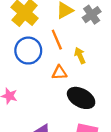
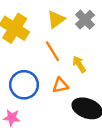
blue circle: (28, 51) -> (24, 85), moved

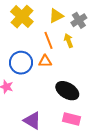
yellow arrow: (79, 64) -> (69, 41), moved
orange triangle: (60, 85) -> (45, 61), moved

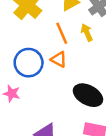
orange triangle: (45, 61) -> (59, 59), turned 32

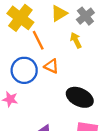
orange line: (62, 33) -> (38, 40), moved

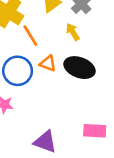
black ellipse: (80, 97) -> (80, 68), moved

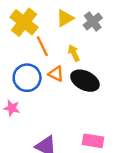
yellow arrow: (73, 32) -> (74, 53), moved

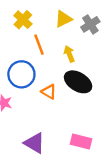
yellow cross: (24, 22) -> (23, 20), size x0.7
orange triangle: (56, 74) -> (49, 92), moved

